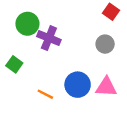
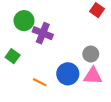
gray circle: (105, 44) -> (91, 54), moved

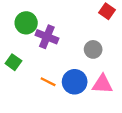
gray circle: (91, 54) -> (93, 49), moved
orange line: (40, 82) -> (48, 82), moved

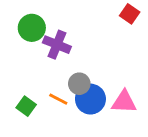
gray circle: (93, 49) -> (79, 84), moved
green square: (13, 62) -> (26, 106), moved

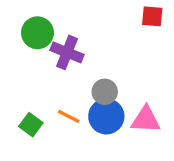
red square: (130, 14) -> (152, 16), turned -30
gray circle: (79, 84) -> (105, 92), moved

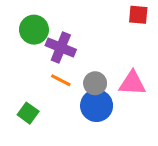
orange line: (69, 116) -> (61, 80), moved
pink triangle: (146, 120) -> (132, 83), moved

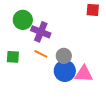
pink triangle: (132, 83) -> (84, 74), moved
green square: (28, 113) -> (13, 57), moved, turned -32

